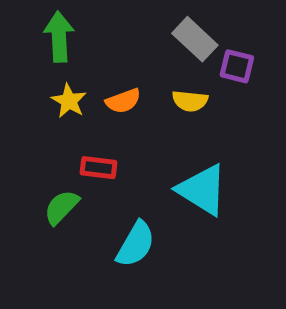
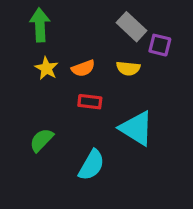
red rectangle: (99, 168) -> (90, 102), moved

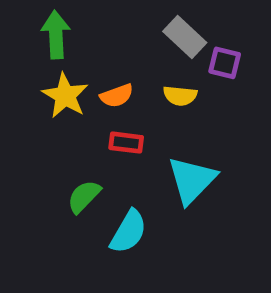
yellow star: (46, 68) -> (65, 96), size x1.4
cyan triangle: (137, 128) -> (192, 180), turned 42
green semicircle: (41, 140) -> (84, 196), moved

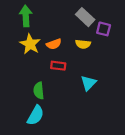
cyan triangle: (192, 180) -> (88, 83), size x0.7
green semicircle: (84, 196) -> (39, 91), turned -49
cyan semicircle: (128, 232) -> (35, 115), moved

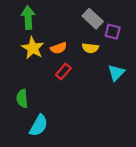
red rectangle: (58, 66) -> (63, 72), turned -56
cyan triangle: (88, 83) -> (116, 73), moved
green semicircle: (39, 91) -> (22, 99), moved

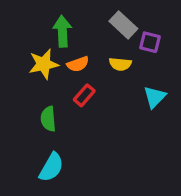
green arrow: (28, 18) -> (62, 31), moved
yellow star: (33, 48) -> (44, 64), turned 30
green semicircle: (22, 99) -> (48, 119), moved

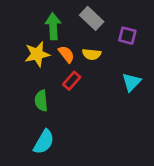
gray rectangle: (123, 25) -> (92, 18), moved
orange semicircle: (78, 64) -> (66, 54), turned -108
yellow semicircle: (120, 64) -> (92, 54), moved

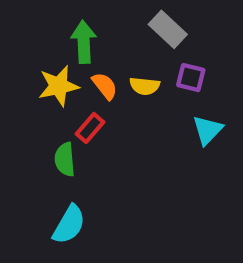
gray rectangle: (92, 18) -> (168, 29), moved
purple square: (127, 36) -> (191, 78), moved
red rectangle: (72, 81) -> (90, 128), moved

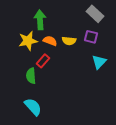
gray rectangle: (168, 29) -> (95, 14), moved
orange semicircle: (105, 86) -> (50, 41), turned -32
cyan semicircle: (69, 225) -> (33, 107), turned -72

